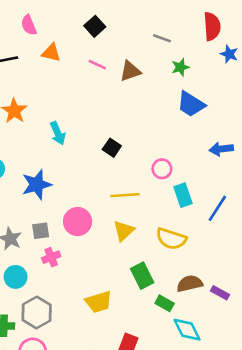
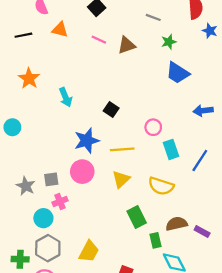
blue star: (37, 185) -> (87, 141), moved
cyan circle: (16, 277) -> (43, 218), moved
yellow trapezoid: (99, 302) -> (89, 251), moved, turned -45
green rectangle: (165, 303) -> (155, 240), turned 48

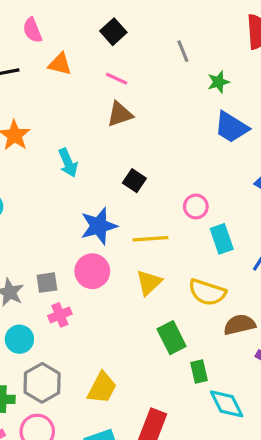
gray line: (153, 17) -> (183, 51), moved, turned 48
brown triangle: (127, 45) -> (120, 114), moved
cyan circle: (43, 218) -> (19, 339), moved
brown semicircle: (177, 224) -> (240, 325), moved

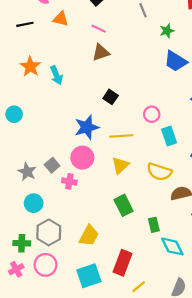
cyan arrow: (68, 163) -> (56, 75), moved
gray square: (47, 283) -> (52, 165), turned -32
pink cross: (60, 315) -> (69, 181), moved, turned 32
green rectangle: (172, 338) -> (124, 205), moved

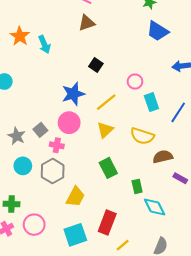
yellow line: (121, 136) -> (106, 102), turned -35
gray hexagon: (49, 232) -> (53, 171), moved

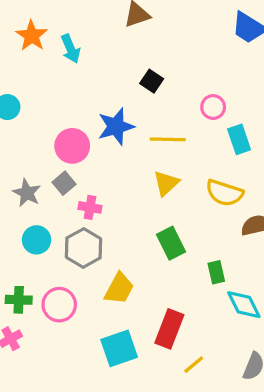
yellow line: (106, 102) -> (168, 139), turned 40
pink circle: (69, 123) -> (72, 146), moved
pink circle: (34, 225) -> (59, 305), moved

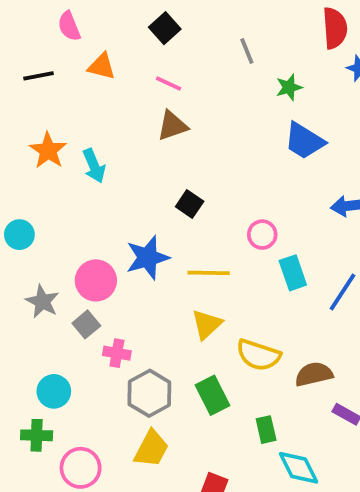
gray star: (27, 193) -> (42, 302), moved
yellow semicircle: (224, 193) -> (258, 355), moved
gray hexagon: (84, 248) -> (149, 393), moved
green cross: (19, 300) -> (37, 435), moved

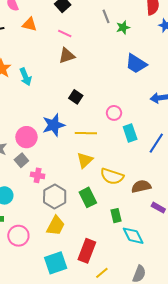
green star: (289, 87) -> (123, 27), moved

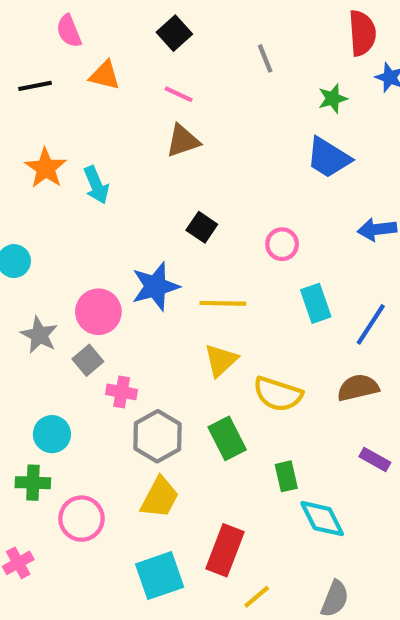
green star: (123, 27) -> (333, 99), moved
pink circle: (114, 113) -> (282, 244), moved
brown semicircle: (141, 186) -> (358, 388), moved

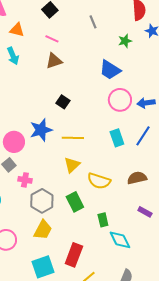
blue trapezoid: (328, 158) -> (110, 70), moved
cyan arrow: (96, 185) -> (13, 56), moved
pink circle: (282, 244) -> (120, 100), moved, size x1.5
blue line: (371, 324) -> (143, 136), moved

